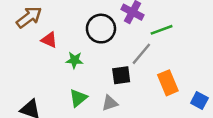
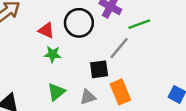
red triangle: (49, 40) -> (46, 30), moved
orange rectangle: (168, 83) -> (120, 92), moved

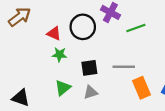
gray line: (119, 48) -> (124, 67), moved, turned 50
black square: (99, 69) -> (89, 68), moved
orange rectangle: (120, 92) -> (141, 88), moved

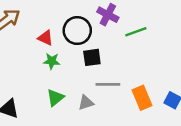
gray line: (124, 67) -> (108, 84), moved
black square: (89, 68) -> (92, 57), moved

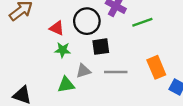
green triangle: (55, 98) -> (66, 85), turned 30
orange rectangle: (142, 98) -> (156, 67), moved
gray triangle: (86, 103) -> (83, 71), moved

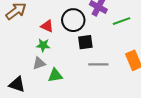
green star: (63, 50) -> (43, 45), moved
gray triangle: (83, 71) -> (39, 63), moved

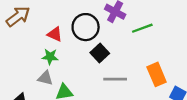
black square: (85, 42) -> (100, 53), turned -35
gray triangle: (39, 63) -> (45, 78), turned 32

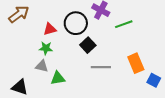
red triangle: (55, 34) -> (50, 29), turned -40

